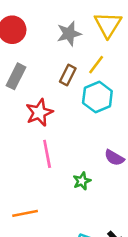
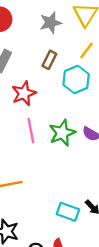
yellow line: (96, 65) -> (87, 51), moved
green star: (82, 181) -> (62, 133), moved, size x1.6

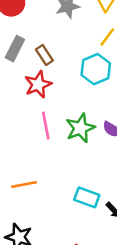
brown rectangle: (49, 60) -> (44, 55), moved, turned -60
cyan rectangle: (68, 212) -> (87, 197), moved

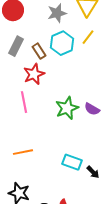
cyan hexagon: (96, 69) -> (62, 43), moved
pink line: (46, 125) -> (24, 102), moved

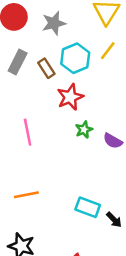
gray star: (57, 13) -> (54, 23), moved
red star: (34, 74) -> (70, 97), moved
green star: (67, 108) -> (84, 130), moved, size x0.6

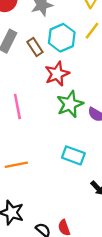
green star: (84, 130) -> (70, 104), size x1.6
cyan rectangle: (88, 207) -> (73, 155), moved

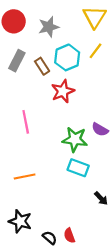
green star: (70, 104) -> (75, 139), moved, turned 30

